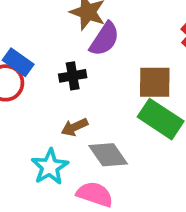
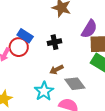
purple semicircle: (105, 39) -> (89, 29), moved

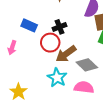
red circle: (19, 47) -> (50, 43), moved
brown arrow: (56, 69) -> (66, 54), size x1.5

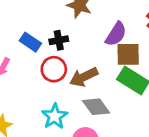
black cross: (60, 27) -> (59, 40), moved
brown arrow: (66, 54) -> (84, 77), moved

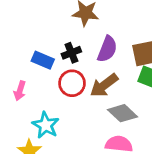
purple semicircle: (116, 34) -> (107, 49), moved
cyan star: (55, 116) -> (46, 125), moved

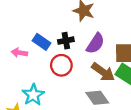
brown arrow: (104, 85) -> (103, 72), moved, turned -120
pink arrow: (20, 91) -> (19, 53), moved, turned 70

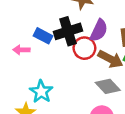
black cross: (66, 41) -> (68, 31), size x1.6
red circle: (61, 65) -> (84, 48), moved

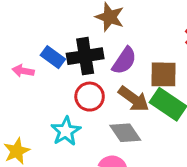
red circle: (84, 48) -> (90, 97), moved
cyan star: (41, 92) -> (66, 131), moved

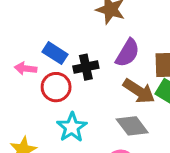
black cross: (85, 56) -> (86, 67), moved, size x0.7
red circle: (90, 97) -> (56, 87), moved

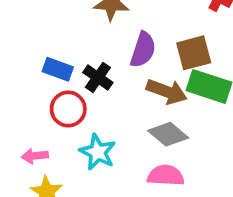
black cross: (86, 67) -> (98, 77), turned -30
pink arrow: (26, 68) -> (35, 156), moved

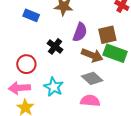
blue rectangle: (58, 69) -> (31, 15), moved
red circle: (68, 109) -> (26, 64), moved
pink arrow: (35, 156) -> (19, 88), size x1.5

